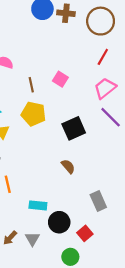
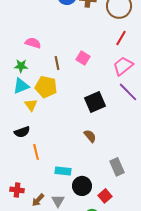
yellow pentagon: (33, 114) -> (46, 87), moved

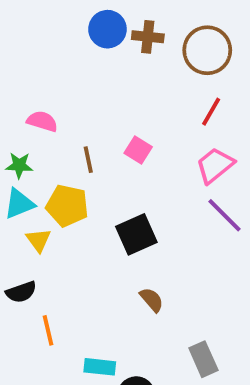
black square: (95, 102) -> (136, 234), moved

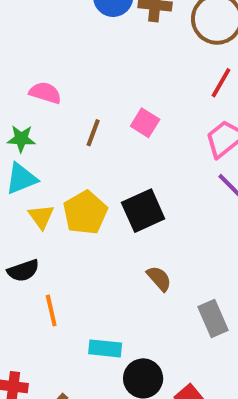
brown line: (88, 160) -> (93, 133), turned 32
yellow pentagon: (67, 206) -> (85, 213), moved, turned 30
gray rectangle: (203, 359) -> (213, 318), moved

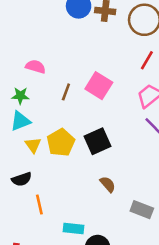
pink square: (145, 123) -> (99, 86), size x1.5
gray rectangle: (213, 318) -> (142, 210), turned -45

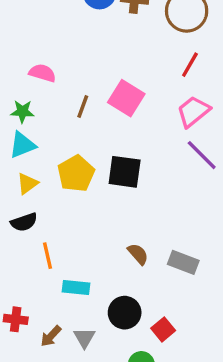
black square: (98, 141) -> (125, 172), turned 32
yellow triangle: (33, 145) -> (27, 184), moved, turned 30
brown semicircle: (108, 184) -> (138, 254), moved
cyan rectangle: (74, 229) -> (76, 287), moved

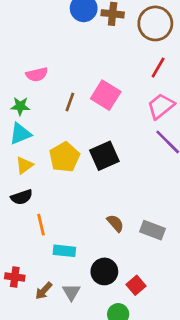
pink semicircle: (42, 73) -> (37, 74), turned 150
black square: (125, 172) -> (104, 156), turned -32

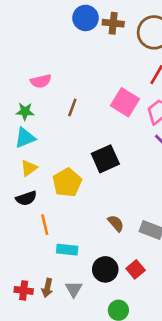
pink square: (106, 95) -> (125, 102), moved
yellow pentagon: (64, 157) -> (67, 183), moved
red cross: (15, 277) -> (24, 290), moved
red square: (136, 285) -> (136, 269), moved
brown arrow: (44, 291) -> (47, 288), turned -30

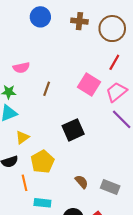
blue circle: (86, 18) -> (40, 17), moved
yellow triangle: (29, 168) -> (22, 137), moved
yellow pentagon: (67, 183) -> (42, 162), moved

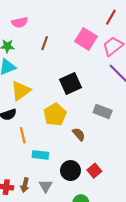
yellow triangle: (22, 137) -> (21, 91), size x1.5
yellow pentagon: (42, 162) -> (55, 115), moved
gray rectangle: (110, 187) -> (103, 111), moved

